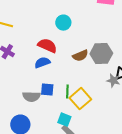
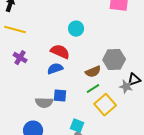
brown semicircle: (80, 56) -> (93, 72), moved
green line: (67, 92) -> (93, 89), moved, turned 56
yellow square: (80, 99) -> (105, 105), moved

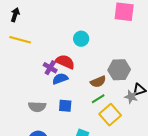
purple cross: (20, 58) -> (50, 68), moved
gray semicircle: (44, 103) -> (37, 107), moved

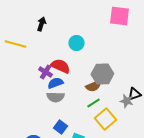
black arrow: (15, 15) -> (41, 24), moved
gray hexagon: (119, 70) -> (102, 74), moved
blue square: (65, 106) -> (60, 127), moved, turned 32
gray semicircle: (37, 107) -> (55, 97), moved

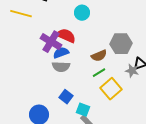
purple cross: (45, 72) -> (51, 42), size x1.5
gray hexagon: (102, 74) -> (121, 44), moved

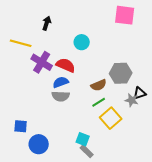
purple cross: (51, 42) -> (42, 62), moved
blue square: (66, 97) -> (21, 126), moved, turned -32

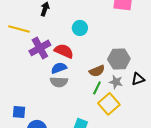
purple cross: (42, 62) -> (40, 48), turned 30
gray star: (132, 100) -> (116, 82), moved
green line: (99, 102) -> (97, 88), turned -32

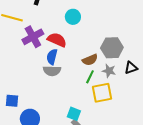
blue semicircle: (59, 68) -> (52, 57), turned -56
yellow square: (109, 104) -> (102, 93), turned 30

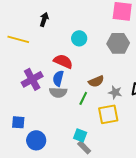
purple cross: (33, 37) -> (32, 79), moved
gray hexagon: (112, 48) -> (118, 43), moved
green line: (90, 77) -> (83, 98), moved

